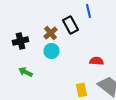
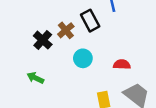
black cross: (20, 41) -> (43, 40), moved, turned -35
cyan circle: (52, 51) -> (83, 58), moved

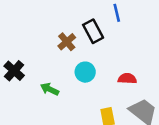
black cross: (43, 40) -> (14, 71), moved
green arrow: (35, 78) -> (50, 89), moved

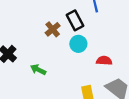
cyan circle: (85, 72) -> (78, 44), moved

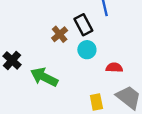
green arrow: (38, 70) -> (44, 77), size x1.6

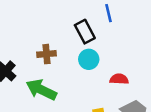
brown cross: (60, 34) -> (46, 54), moved, turned 35

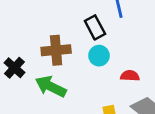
brown cross: (46, 54) -> (56, 50), size x1.5

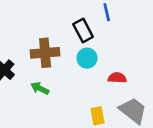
green arrow: (51, 86) -> (40, 88), size x0.6

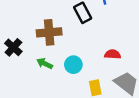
cyan circle: (87, 58) -> (73, 65), moved

